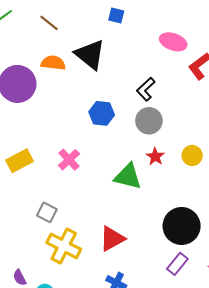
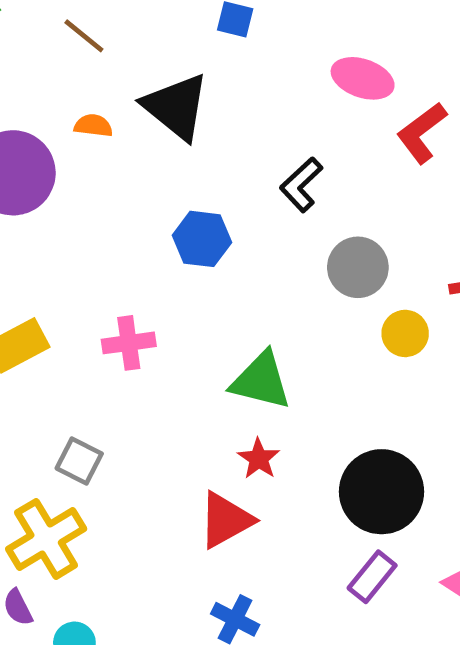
orange semicircle: (53, 63) -> (93, 126), size x0.7
gray circle: (149, 121) -> (358, 267), moved
red star: (155, 157) -> (259, 459), moved
pink cross: (69, 160) -> (129, 343), turned 35
yellow cross: (64, 246) -> (46, 539), moved, turned 32

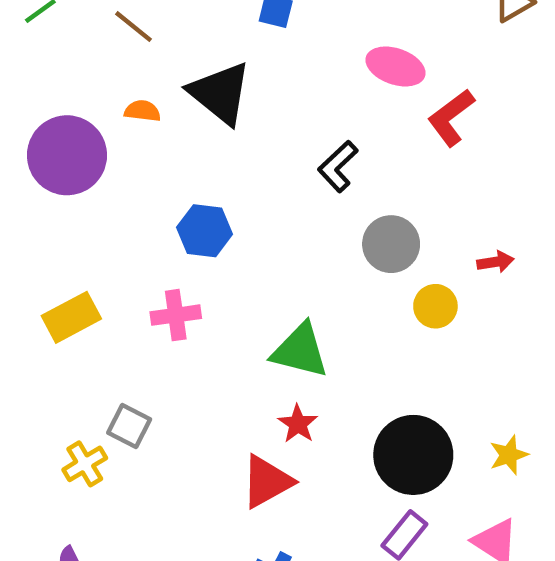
blue hexagon: (202, 239) -> (205, 231), moved
yellow cross: (46, 539) -> (85, 464), moved, size x0.6

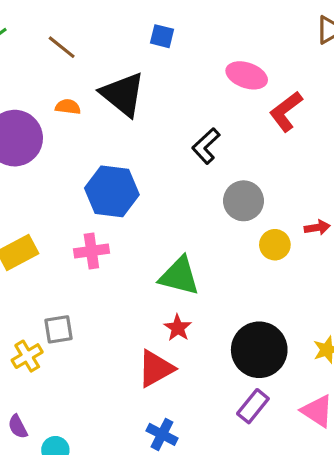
blue hexagon: (205, 231) -> (112, 191), size x1.4
red arrow: (495, 262) -> (317, 227), moved
gray square: (129, 426) -> (59, 329), turned -36

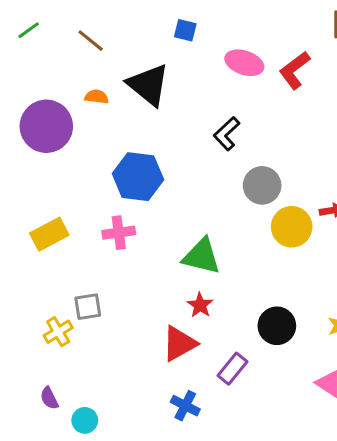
pink ellipse: (247, 75) -> (244, 63), moved
red L-shape: (286, 111) -> (295, 70), moved
yellow circle: (275, 245) -> (292, 227), size x1.4
black circle: (259, 350) -> (277, 326), size x0.7
purple rectangle: (253, 406) -> (233, 369), moved

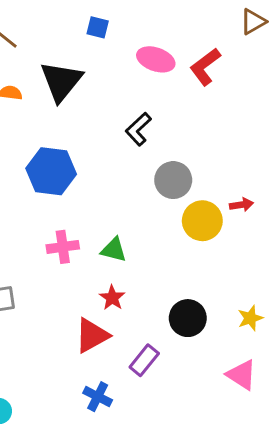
black triangle: (148, 85) -> (61, 81), turned 30
pink cross: (119, 233) -> (63, 247), moved
green triangle: (201, 256) -> (114, 250), size x0.7

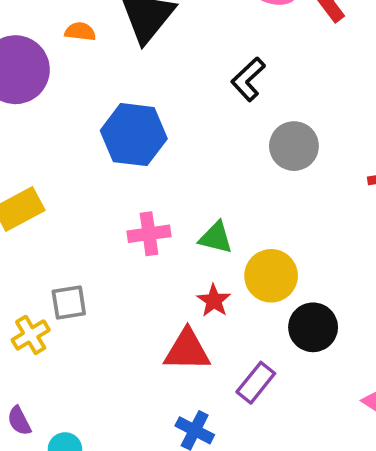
yellow circle: (202, 221) -> (271, 276), moved
red triangle: (92, 336) -> (187, 350), turned 30

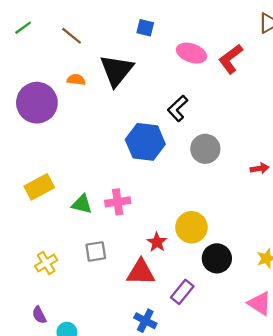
blue hexagon: (134, 135) -> (145, 142), moved
green triangle: (216, 238) -> (82, 204), moved
gray square: (69, 302) -> (96, 251), moved

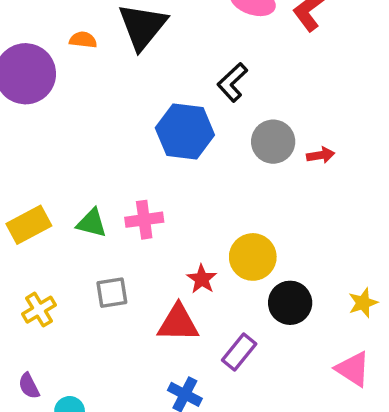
red arrow: (260, 168) -> (321, 155), moved
yellow rectangle: (39, 187) -> (29, 225), moved

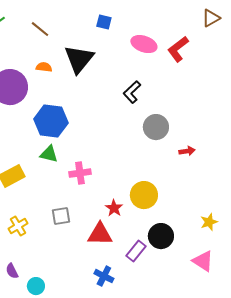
blue hexagon: (185, 131) -> (51, 121), moved
red arrow: (321, 155) -> (187, 151), moved
green triangle: (92, 223) -> (49, 154), moved
black circle: (290, 303) -> (161, 236), moved

